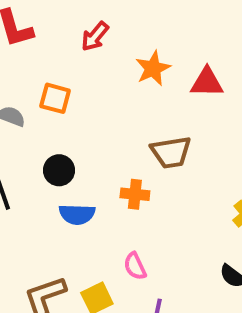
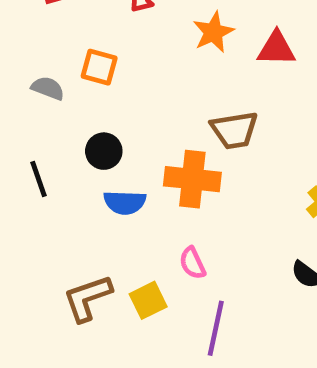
orange cross: (135, 194) -> (192, 179), size x1.6

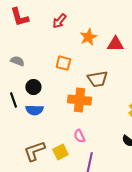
orange square: (99, 67) -> (63, 63), moved
black circle: (104, 151) -> (33, 87), moved
blue semicircle: (125, 202) -> (34, 110), moved

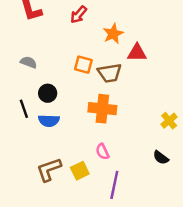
red triangle: (115, 44) -> (137, 53), moved
brown trapezoid: (97, 79) -> (110, 73), moved

